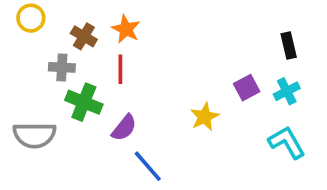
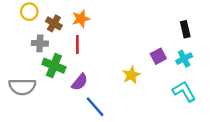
yellow circle: (31, 18) -> (29, 12), moved
orange star: (126, 29) -> (81, 19), turned 30

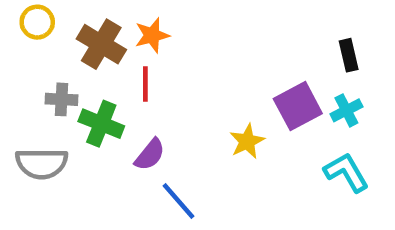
yellow circle: (29, 12) -> (37, 22), moved
brown cross: (54, 23) -> (101, 44), size x1.5
gray cross: (40, 43) -> (62, 99), moved
purple square: (158, 56) -> (298, 106), size x1.5

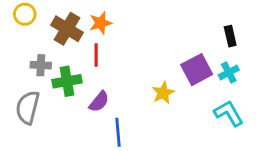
green cross: (101, 124) -> (67, 81), turned -32
gray semicircle: (42, 163) -> (28, 107), turned 104
blue line: (179, 201) -> (118, 132), turned 36

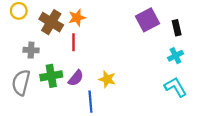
purple square: (197, 70) -> (148, 20), moved
green cross: (67, 81) -> (51, 76), moved
yellow star: (163, 93) -> (107, 79), moved, turned -30

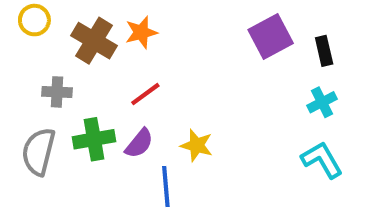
red line: (74, 42) -> (145, 94), moved, turned 54

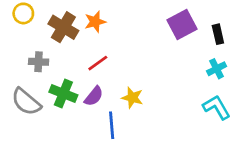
green cross: (94, 139) -> (63, 93), turned 32
gray semicircle: (39, 152) -> (26, 102), turned -64

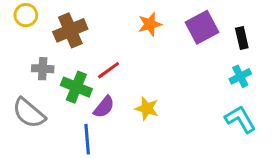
orange star: (95, 22) -> (150, 24), moved
brown cross: (63, 27) -> (70, 30), turned 36
green cross: (63, 93) -> (76, 87), moved
blue line: (112, 125) -> (87, 139), moved

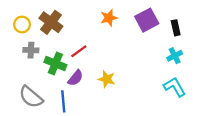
yellow circle: (26, 15) -> (22, 25), moved
brown cross: (70, 30) -> (51, 22), turned -30
gray semicircle: (29, 113) -> (31, 97), moved

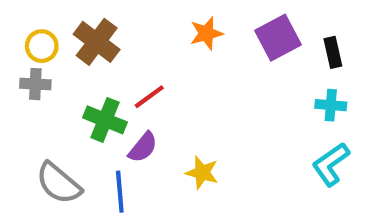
gray cross: (31, 50) -> (35, 84), moved
cyan cross: (175, 56) -> (331, 105), turned 32
yellow star: (107, 79) -> (202, 173), moved
cyan L-shape: (175, 87) -> (331, 164), turned -95

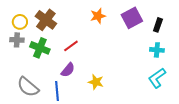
black rectangle: (333, 52) -> (158, 25), turned 32
green cross: (105, 120) -> (40, 48), moved

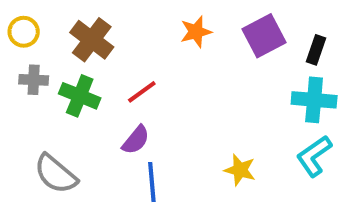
yellow circle: (20, 22) -> (24, 32), moved
cyan cross: (157, 50) -> (314, 100), size x1.5
yellow star: (96, 82) -> (240, 170), moved
blue line: (57, 91) -> (152, 182), moved

